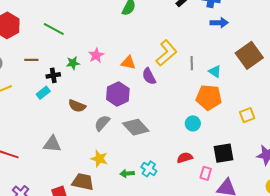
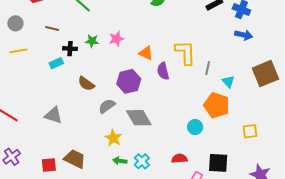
yellow L-shape: (166, 53) -> (185, 52), turned -64
yellow star: (99, 159) -> (113, 138), moved

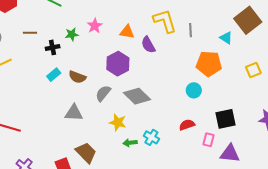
cyan rectangle: (56, 63) -> (54, 75), moved
cyan triangle: (228, 81) -> (226, 38), moved
gray triangle: (53, 115) -> (74, 113), moved
yellow square: (250, 131) -> (253, 70), moved
brown trapezoid: (75, 159) -> (86, 153), turned 35

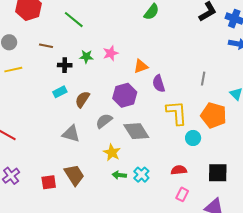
yellow L-shape: (165, 21) -> (177, 113), moved
orange triangle: (127, 32) -> (141, 66), turned -42
brown semicircle: (77, 77) -> (82, 99), turned 90
pink rectangle: (208, 140) -> (182, 194), moved

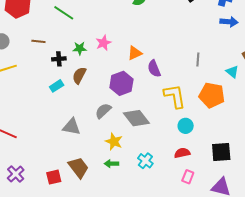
brown semicircle: (82, 99) -> (79, 75), moved
cyan circle: (193, 138) -> (186, 126), moved
green arrow: (119, 175) -> (111, 164), moved

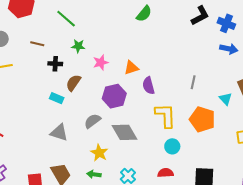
pink star: (103, 43) -> (101, 62), moved
green star: (80, 48) -> (78, 46), moved
cyan rectangle: (57, 86) -> (57, 98), moved, turned 48

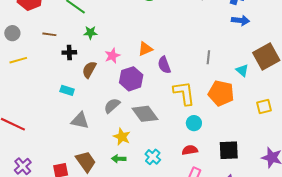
pink star: (101, 62) -> (112, 56), moved
cyan rectangle: (57, 98) -> (67, 90), moved

